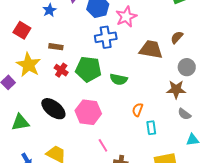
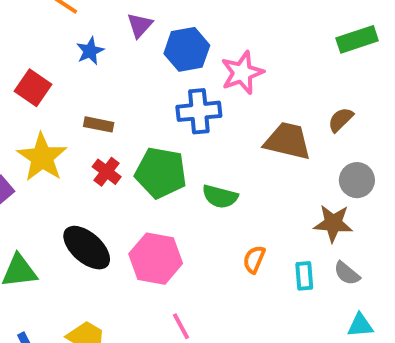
cyan rectangle: (151, 128) -> (304, 276), moved

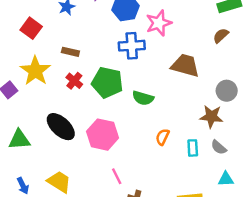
brown semicircle: (341, 120) -> (221, 36), moved

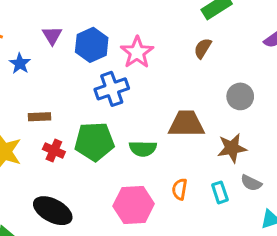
brown semicircle: (221, 36) -> (203, 48), moved
brown trapezoid: (185, 65) -> (186, 124), moved
gray circle: (227, 91) -> (240, 96), moved
pink hexagon: (103, 135) -> (134, 205), moved

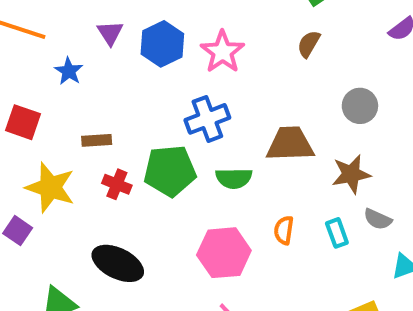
blue cross: (112, 89) -> (207, 119), moved

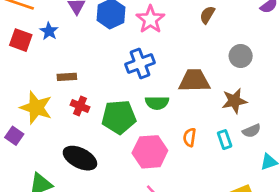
red square: (23, 122) -> (21, 40), moved
green pentagon: (170, 171) -> (119, 117), moved
gray semicircle: (378, 219) -> (252, 131), turned -48

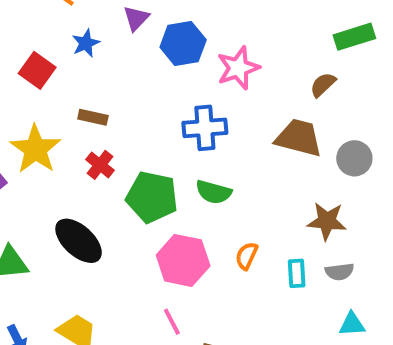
red square: (21, 40) -> (37, 70), moved
brown trapezoid: (194, 81) -> (299, 138), moved

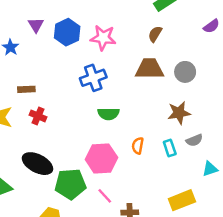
pink star: (238, 68) -> (103, 38), turned -30
green pentagon: (152, 197) -> (70, 184), moved

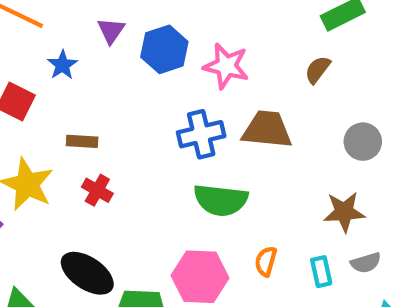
brown trapezoid: (149, 69) -> (267, 129), moved
green semicircle: (108, 114) -> (221, 200), size x1.4

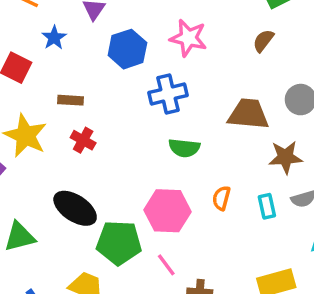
blue hexagon: (164, 49) -> (127, 49), moved
brown trapezoid: (267, 129) -> (248, 114), moved
green semicircle: (221, 200) -> (184, 148), size x0.7

